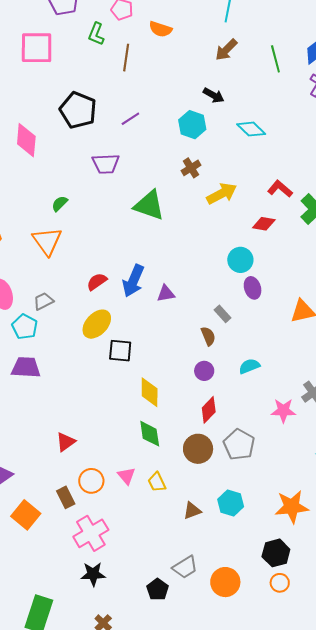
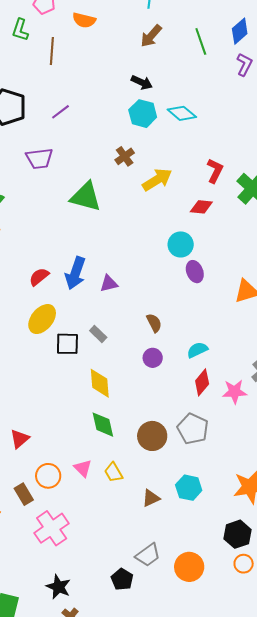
cyan hexagon: (192, 125) -> (143, 114), moved
red L-shape: (280, 189) -> (215, 171), turned 80
gray rectangle: (223, 314) -> (98, 334), moved
red diamond: (209, 410) -> (202, 382), moved
black star: (93, 574) -> (58, 587), moved, turned 30

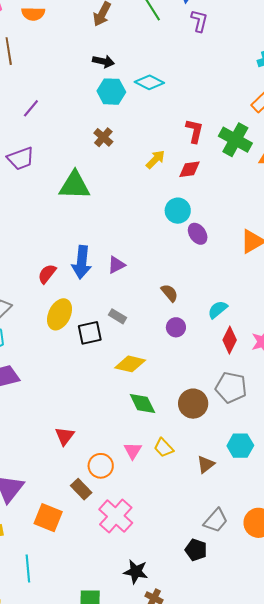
yellow arrow: (157, 180) -> (155, 159), moved, size x0.7
yellow diamond: (100, 383) -> (130, 364), turned -60
pink triangle: (83, 468) -> (133, 451), turned 30

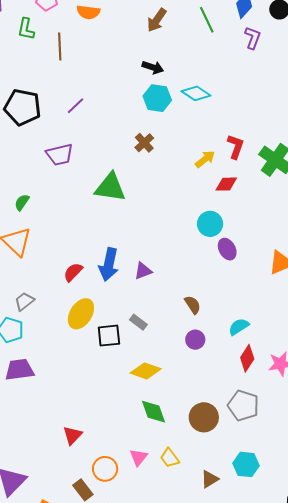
yellow arrow: (155, 159) -> (205, 159), moved

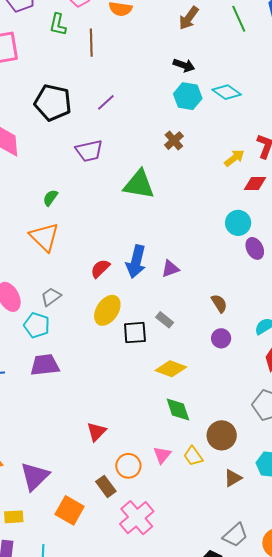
brown circle: (204, 417) -> (222, 435), moved

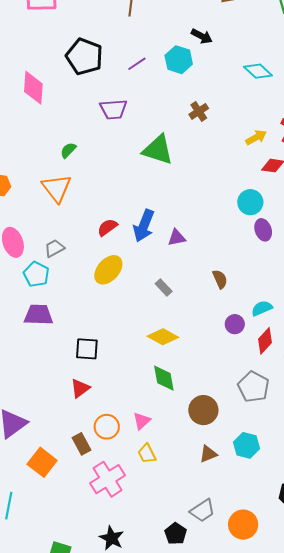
black arrow: (184, 65) -> (202, 36), moved
cyan hexagon: (188, 96) -> (179, 60), moved
black square: (135, 333) -> (87, 349), moved
purple circle: (221, 338) -> (235, 324), moved
yellow trapezoid: (193, 456) -> (147, 454), moved

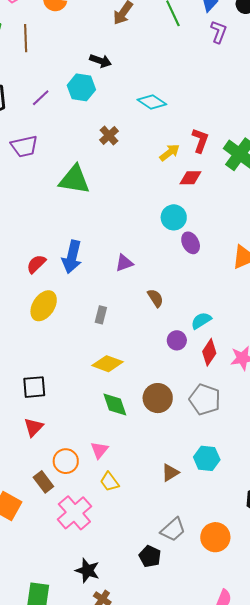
cyan diamond: (258, 71) -> (152, 102), moved
purple triangle: (177, 238) -> (124, 263), moved
gray rectangle: (164, 287) -> (101, 315), turned 66
brown circle: (203, 410) -> (158, 398), moved

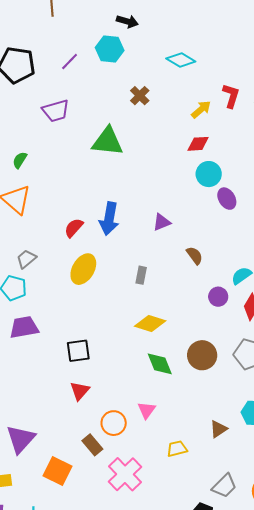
red diamond: (190, 178) -> (198, 144), moved
yellow trapezoid: (109, 482) -> (177, 449), moved, turned 115

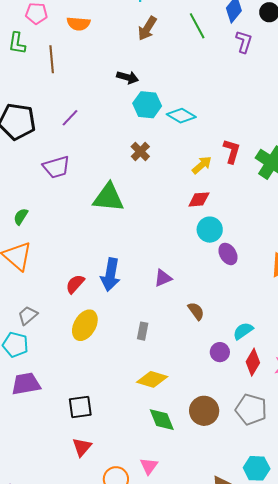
cyan hexagon: (110, 49) -> (147, 105), moved

